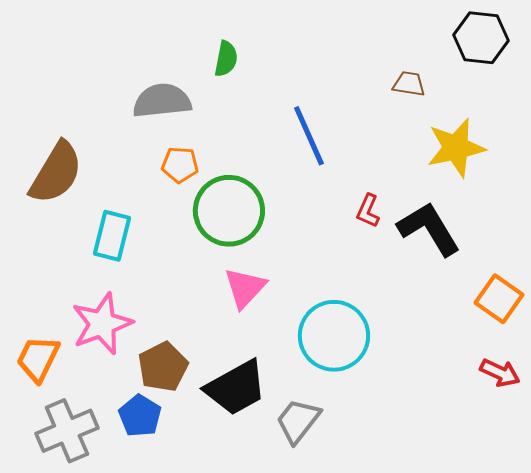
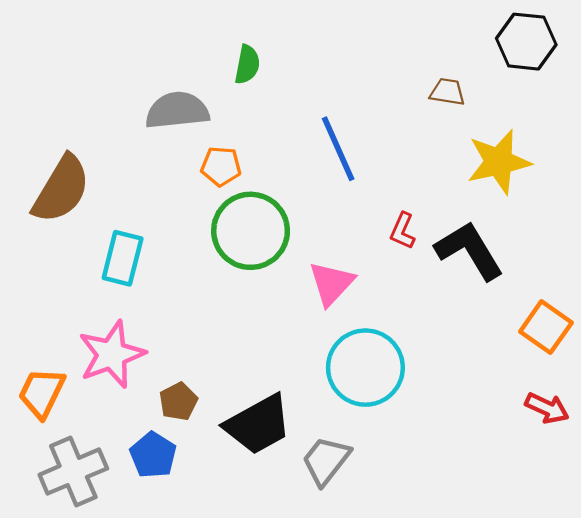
orange pentagon: (180, 165) -> (221, 166), moved
pink triangle: (245, 288) -> (331, 283), moved
brown pentagon: (163, 367) -> (178, 401), size x0.7

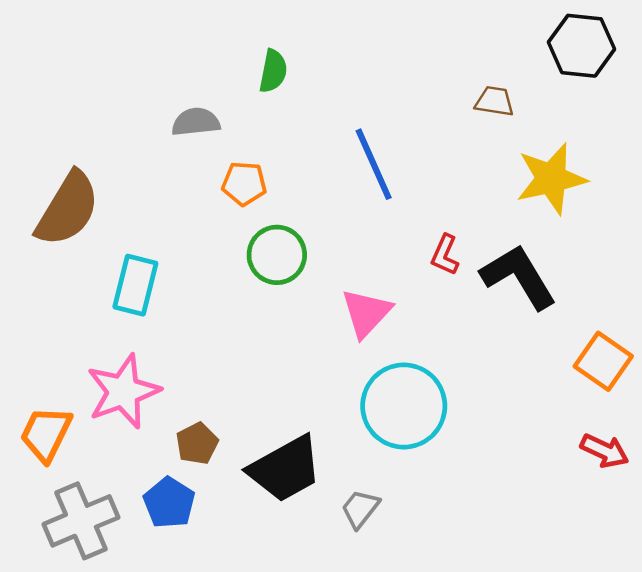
gray semicircle: (177, 110) -> (196, 122), size x0.7
green circle: (251, 231) -> (277, 255), size x0.7
gray trapezoid: (326, 461) -> (360, 509), size x0.7

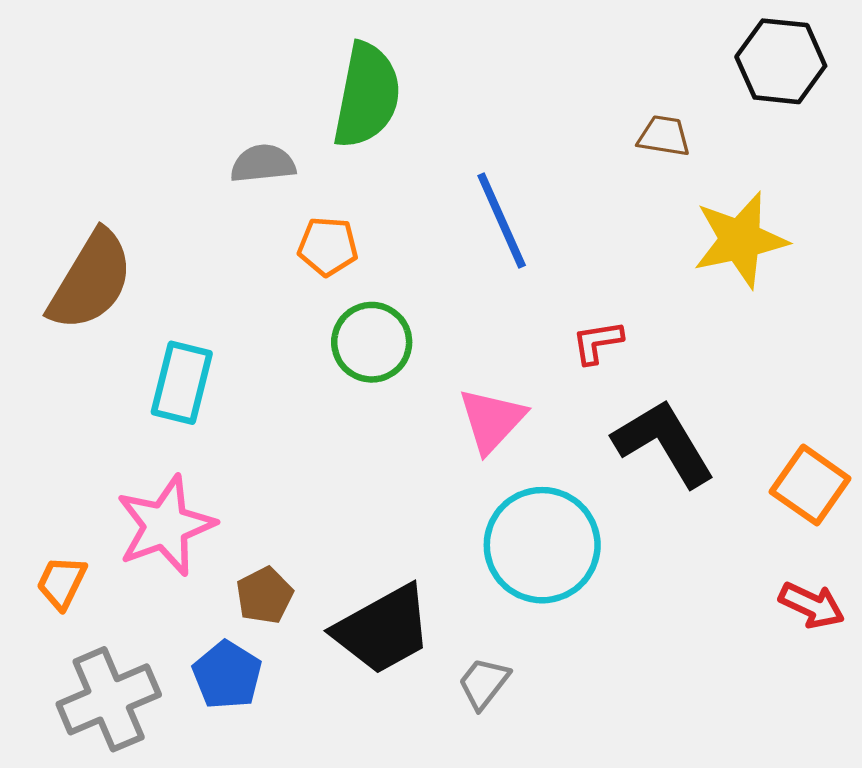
green semicircle: (273, 71) -> (367, 95), size x1.8
red L-shape: (445, 255) -> (597, 342), turned 57
black L-shape: (519, 277) -> (664, 443), moved
orange trapezoid: (46, 434) -> (62, 582), size x0.7

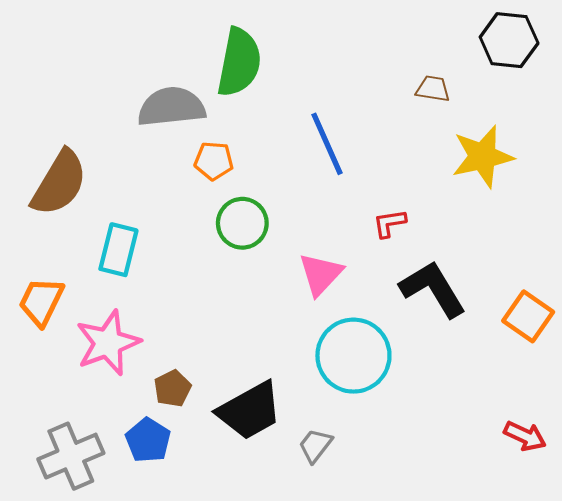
gray semicircle: (263, 164) -> (171, 107), size x1.6
orange trapezoid: (62, 582) -> (41, 302), moved, size x1.4
red arrow: (812, 605) -> (525, 436), moved

